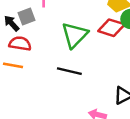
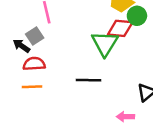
green triangle: (75, 35) -> (105, 43), moved

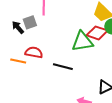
green triangle: (105, 43) -> (82, 42), turned 35
red semicircle: (34, 64) -> (34, 52), moved

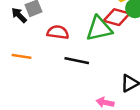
red semicircle: (34, 52) -> (58, 32), moved

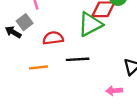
orange line: (22, 56) -> (38, 67), moved

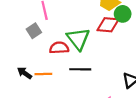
green triangle: (90, 24) -> (78, 39), moved, turned -45
black arrow: (13, 32) -> (25, 73), moved

